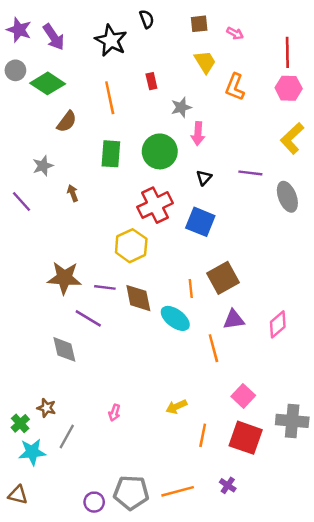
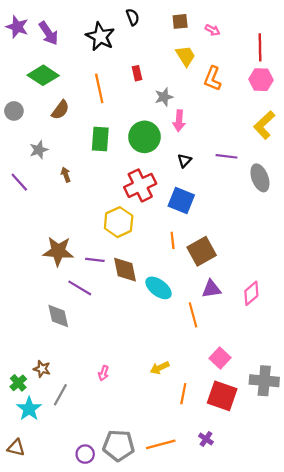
gray circle: (15, 70) -> (14, 111), moved
orange line: (191, 289) -> (173, 240), moved
cyan star: (32, 452) -> (29, 409), turned -30

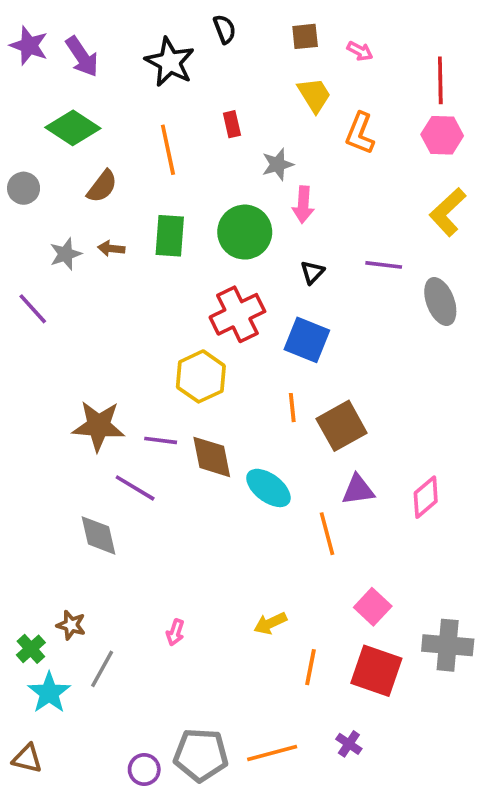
brown arrow: (66, 175) -> (111, 248), moved, turned -64

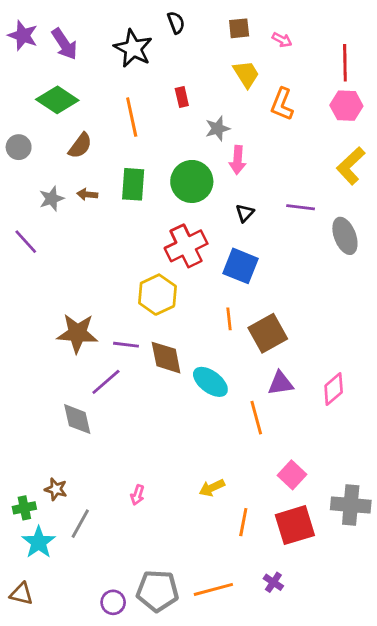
purple line: (135, 488) -> (106, 382), turned -72
green cross: (31, 649) -> (24, 508), turned 30
red square: (376, 671) -> (295, 525), turned -36

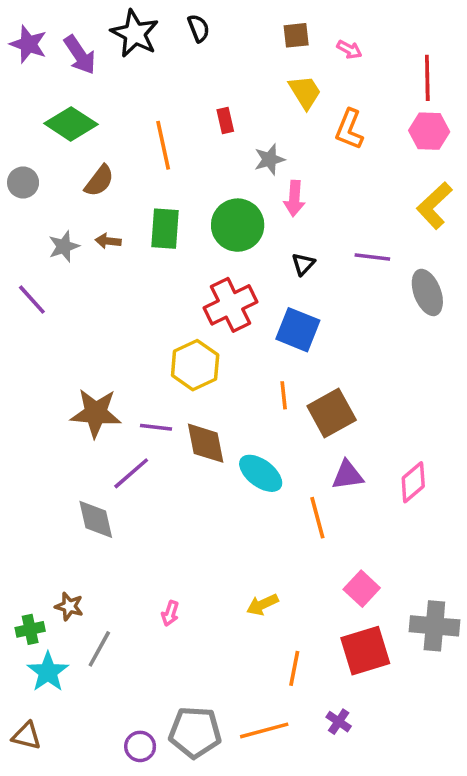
black semicircle: (176, 23) -> (199, 28), moved
black star: (133, 48) -> (135, 34), moved
orange line: (243, 522) -> (294, 668), moved

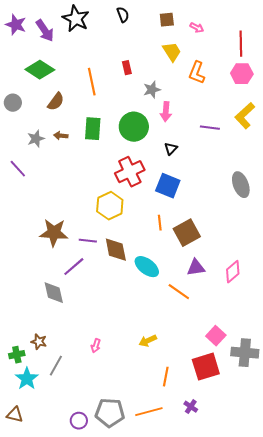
black semicircle: (199, 28) -> (123, 15), moved
purple line: (372, 257) -> (210, 128), moved
gray ellipse: (427, 292) -> (241, 185), moved
orange line: (317, 518) -> (179, 292), turned -40
pink square: (362, 589) -> (216, 336), moved

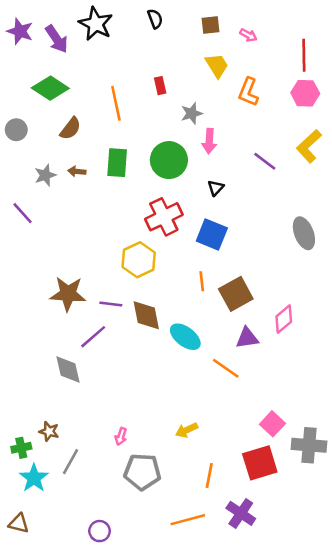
purple line: (210, 128) -> (265, 161), turned 30
pink diamond: (233, 272) -> (284, 319), moved
purple cross: (191, 407) -> (241, 513), size x1.6
gray pentagon: (110, 413) -> (142, 472), moved

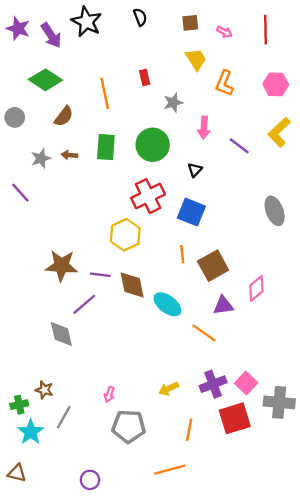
red line: (304, 55) -> (265, 30), moved
pink arrow: (209, 141) -> (204, 128), moved
purple cross: (241, 513) -> (213, 384), moved, turned 35

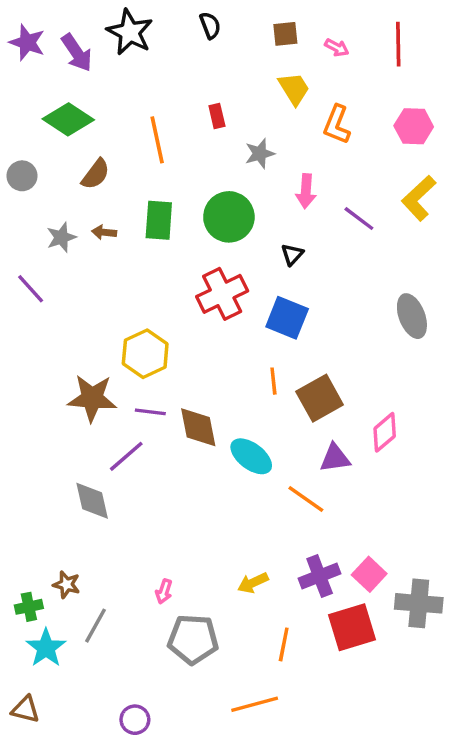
yellow hexagon: (125, 235) -> (145, 354), moved

